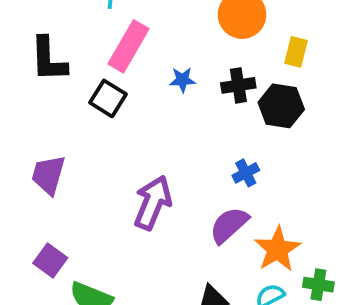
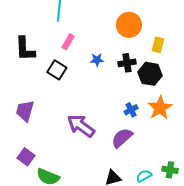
pink rectangle: (128, 46) -> (68, 42), size x0.6
purple arrow: (153, 203) -> (81, 126), turned -76
orange star: (277, 249) -> (160, 108), moved

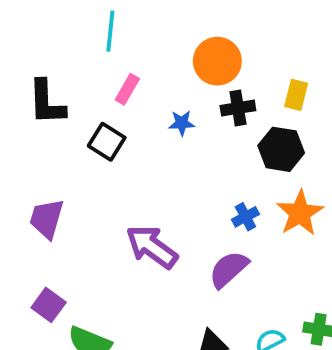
orange circle: (129, 25) -> (217, 61), moved
black cross: (127, 63) -> (238, 108), moved

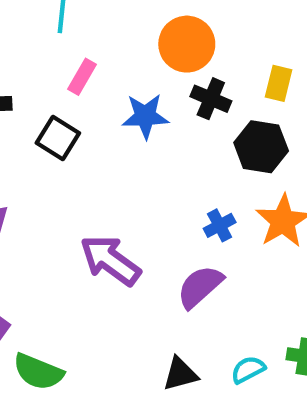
black cross: (238, 108) -> (211, 99), turned 32
blue star: (182, 123) -> (145, 116), size x1.5

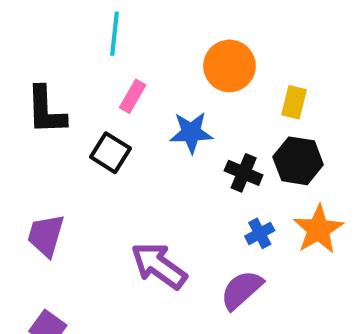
yellow rectangle: (279, 83) -> (294, 102), moved
black cross: (211, 99) -> (244, 173), moved

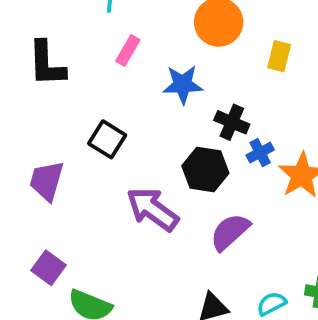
black square: (110, 153) -> (107, 139), moved
black hexagon: (298, 161) -> (205, 170), moved
blue cross: (260, 233) -> (260, 153), moved

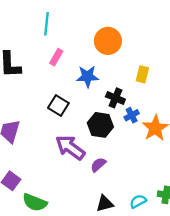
yellow rectangle: (279, 56) -> (142, 74), moved
black square: (107, 139) -> (58, 106), moved
purple semicircle: (230, 232) -> (98, 165), moved, size x0.7

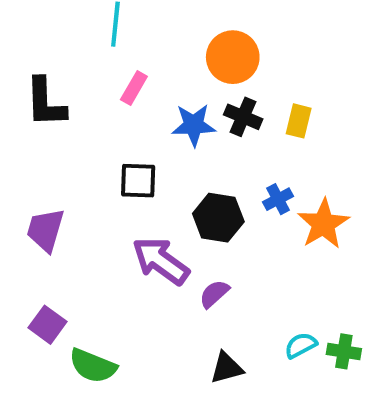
black cross: (115, 98) -> (243, 117), moved
black square: (58, 106) -> (138, 181), turned -30
cyan semicircle: (138, 201) -> (301, 345), moved

